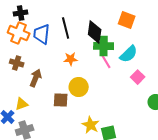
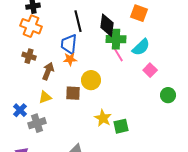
blue trapezoid: (42, 34) -> (69, 44), moved
orange star: (71, 59) -> (70, 59), moved
yellow triangle: (22, 104) -> (45, 97), moved

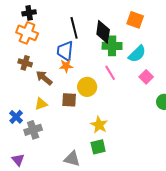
pink line: (118, 54) -> (110, 73), moved
brown arrow: (48, 71) -> (44, 78), turned -72
green square: (121, 126) -> (98, 147), moved

